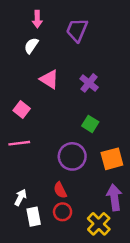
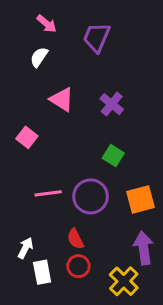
pink arrow: (37, 19) -> (47, 24), turned -49
pink line: (19, 143) -> (48, 193), moved

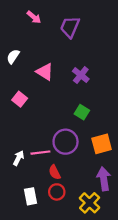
white semicircle: (39, 57) -> (13, 56), moved
pink line: (48, 193) -> (40, 153), moved
white arrow: (25, 248) -> (19, 158), moved

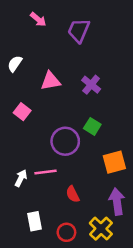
pink triangle: (45, 72) -> (50, 81), turned -42
purple circle: (66, 142) -> (65, 141), moved
red semicircle: (55, 172) -> (73, 194), moved
red circle: (57, 192) -> (66, 232), moved

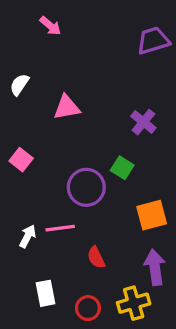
purple trapezoid: (79, 30) -> (153, 41), moved, turned 50
purple cross: (91, 85) -> (143, 122), moved
pink square: (22, 112) -> (21, 160), moved
yellow cross: (101, 229) -> (134, 303), turned 30

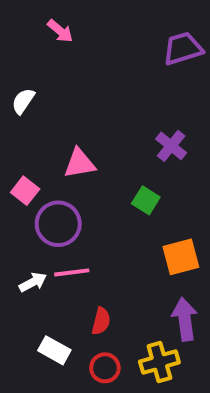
pink triangle: (67, 107) -> (80, 163), moved
purple circle: (86, 187) -> (58, 224), moved
white arrow: (28, 236) -> (33, 282), turned 35
red semicircle: (96, 257) -> (101, 321), moved, turned -140
white rectangle: (46, 293) -> (54, 350), turned -50

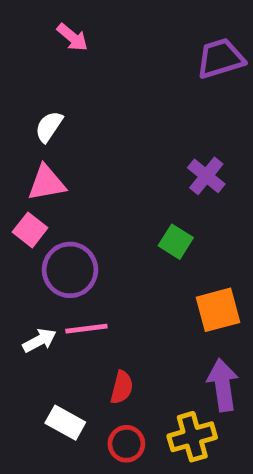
white semicircle: (23, 101) -> (49, 127), moved
pink triangle: (80, 163) -> (47, 183), moved

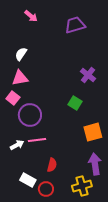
purple trapezoid: (220, 58) -> (75, 25), moved
red circle: (126, 444) -> (46, 189), moved

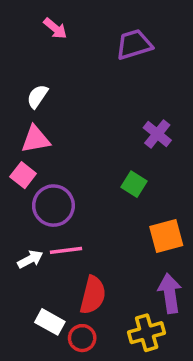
red semicircle: (52, 165) -> (93, 295), size x1.5

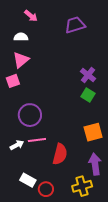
white semicircle: (37, 96) -> (21, 37), moved, turned 56
pink triangle: (36, 139) -> (21, 60), moved, turned -30
pink square: (23, 175) -> (13, 81), moved, turned 32
green square: (134, 184) -> (88, 95), moved
red semicircle: (93, 295) -> (60, 154), moved

